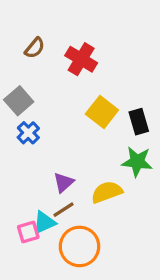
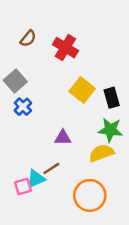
purple triangle: (64, 182) -> (63, 138), moved, turned 42
yellow semicircle: (107, 192) -> (101, 153), moved
orange circle: (80, 246) -> (90, 195), moved

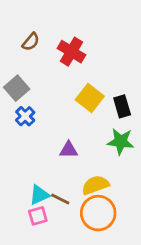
yellow semicircle: (101, 153) -> (95, 185), moved
brown line: (51, 168) -> (60, 199), moved, turned 60
pink square: (23, 186) -> (38, 216), moved

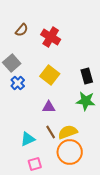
yellow square: (90, 98) -> (50, 75), moved
brown line: (60, 199) -> (51, 132), moved, turned 32
pink square: (38, 216) -> (35, 164), moved

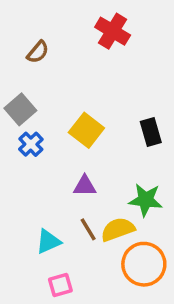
red cross: (51, 37) -> (113, 31), moved
green star: (86, 101) -> (146, 200), moved
orange circle: (70, 152) -> (144, 264), moved

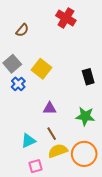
yellow square: (86, 130) -> (42, 69), moved
yellow semicircle: (118, 229) -> (58, 151), moved

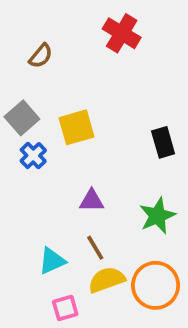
yellow square: (42, 69) -> (77, 127), turned 36
green star: (85, 116) -> (157, 216), turned -30

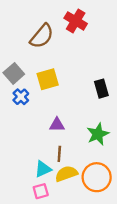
brown semicircle: (41, 56) -> (42, 36), moved, size x1.6
brown line: (95, 248) -> (59, 154), turned 35
cyan triangle: (52, 261) -> (43, 169), moved

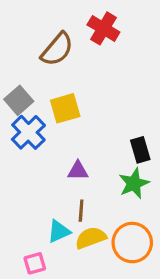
black rectangle: (101, 89) -> (140, 150), moved
blue cross: (21, 97) -> (28, 132), size x1.5
pink square: (41, 191) -> (35, 263), moved

